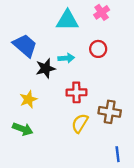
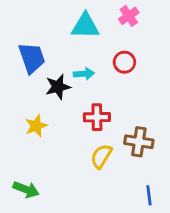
blue trapezoid: (25, 46) -> (32, 58), turned 30
green arrow: (23, 129) -> (26, 190), moved

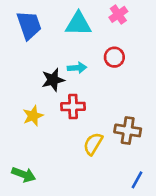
blue trapezoid: (32, 58) -> (29, 25), moved
red cross: (97, 117) -> (73, 106), moved
blue line: (149, 195) -> (137, 180), turned 36

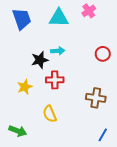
red circle: (114, 57) -> (103, 54), moved
yellow semicircle: (93, 144) -> (50, 114), moved, turned -54

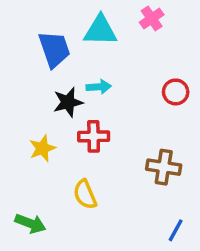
blue trapezoid: (22, 19) -> (54, 49), moved

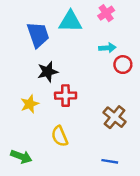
cyan arrow: (99, 87) -> (107, 48), moved
brown cross: (164, 167) -> (115, 117), turned 30
blue line: (176, 230) -> (110, 161), moved, turned 70

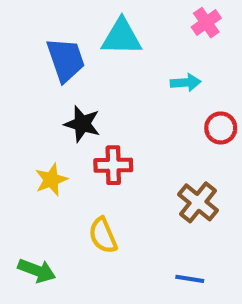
pink cross: (106, 13) -> (206, 23), moved
red circle: (123, 65) -> (221, 128), moved
black star: (48, 72) -> (82, 124), turned 30

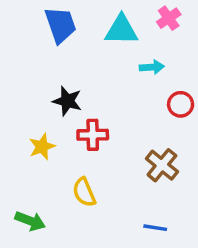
cyan triangle: (122, 37) -> (121, 30), moved
blue trapezoid: (66, 60) -> (61, 25), moved

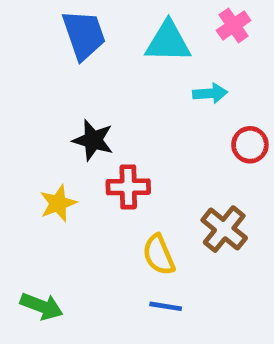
yellow semicircle: (84, 192) -> (159, 255), moved
blue line: (155, 228) -> (166, 306), moved

